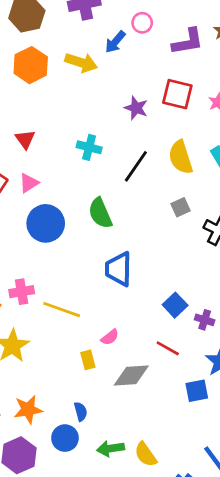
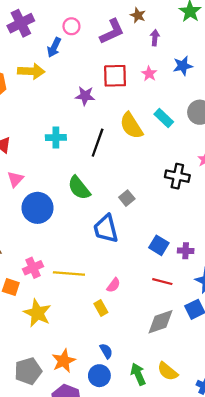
gray square: (180, 207) -> (127, 198), moved
gray diamond: (131, 376) -> (160, 322), moved
green arrow: (110, 449) -> (138, 374), turned 90

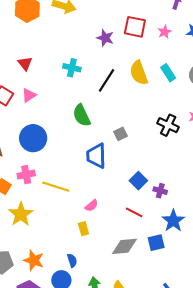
blue circle: (38, 208) -> (33, 138), moved
yellow rectangle: (101, 308) -> (83, 229), moved
orange star: (64, 361) -> (34, 260), turned 30

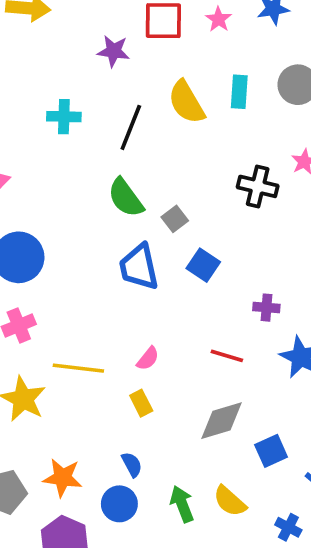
cyan rectangle: (168, 73) -> (239, 92), turned 48
green semicircle: (82, 115) -> (126, 198), moved
blue square: (138, 181) -> (203, 265), moved
yellow line: (56, 187) -> (78, 368), moved
blue square: (156, 243) -> (271, 451), moved

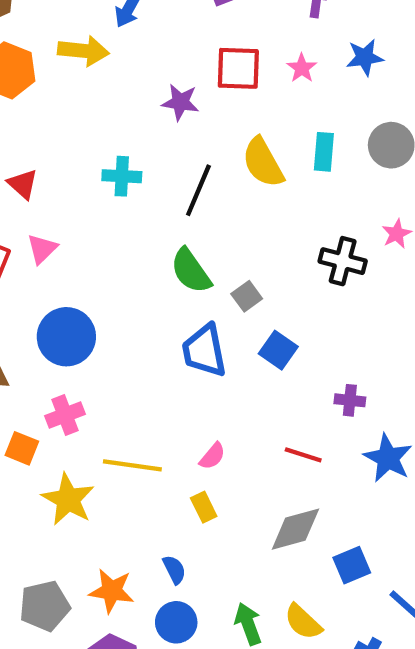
blue semicircle: (132, 464) -> (174, 570), moved

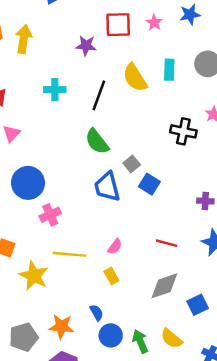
yellow arrow: (83, 51) -> (24, 39), moved, turned -84
gray square: (247, 296) -> (132, 164), moved
purple cross: (350, 400) -> (205, 201), moved
pink cross: (65, 415) -> (50, 215), moved
blue circle: (176, 622) -> (111, 335), moved

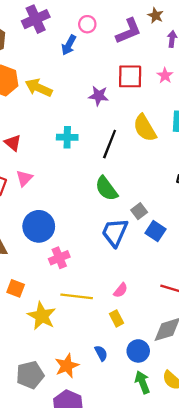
yellow arrow: (24, 39) -> (39, 88), turned -76
blue trapezoid: (107, 187) -> (115, 232), turned 36
orange star: (61, 327) -> (67, 366), turned -30
blue circle: (111, 335) -> (138, 351), moved

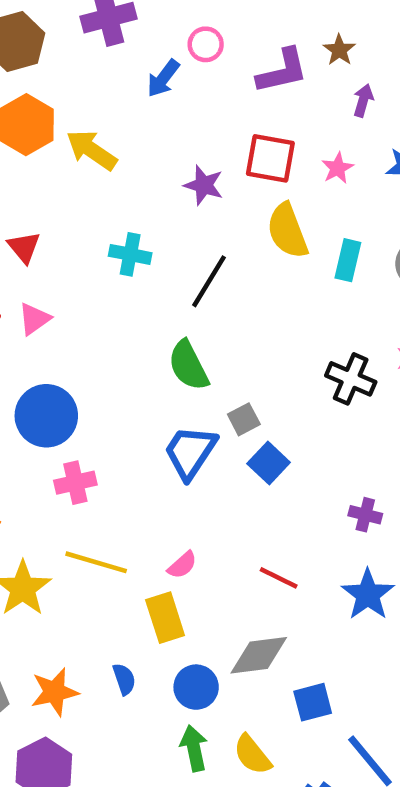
yellow semicircle: (145, 128) -> (287, 231), moved
yellow rectangle: (116, 318) -> (165, 618), size x1.5

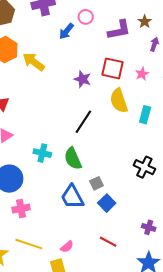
cyan cross: (130, 254) -> (42, 153), moved
blue trapezoid: (190, 452) -> (72, 197), turned -64
red line: (279, 578) -> (108, 242), moved

